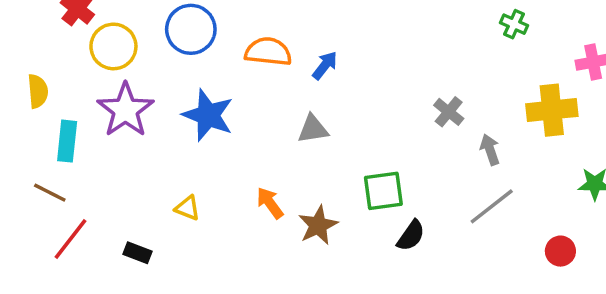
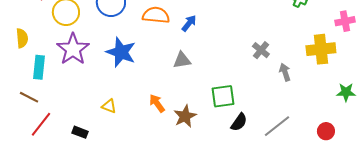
gray line: (492, 206) -> (277, 126), moved

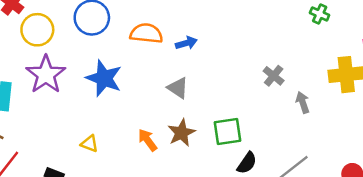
blue arrow: (189, 23) -> (186, 43), turned 36
gray triangle: (182, 60) -> (178, 88), turned 42
brown star: (185, 116) -> (181, 133), moved

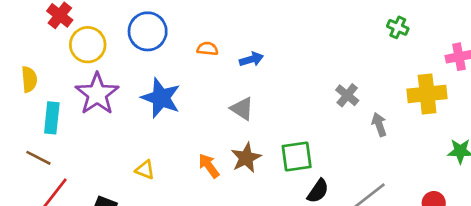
orange semicircle: (146, 33) -> (207, 49), size x0.6

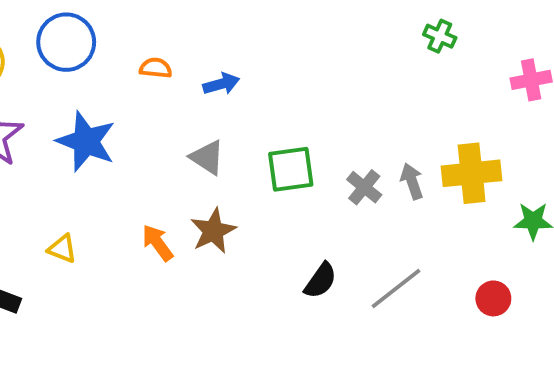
yellow cross: (427, 94) -> (472, 173), moved
gray cross: (347, 95) -> (364, 187), moved
green square: (297, 156) -> (291, 169), moved

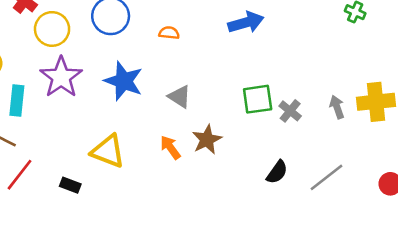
blue arrow: (221, 84) -> (246, 22), moved, size x1.5
gray triangle: (207, 157) -> (180, 97), moved
gray cross: (364, 187) -> (290, 111), moved
yellow triangle: (62, 249) -> (108, 151), size x1.8

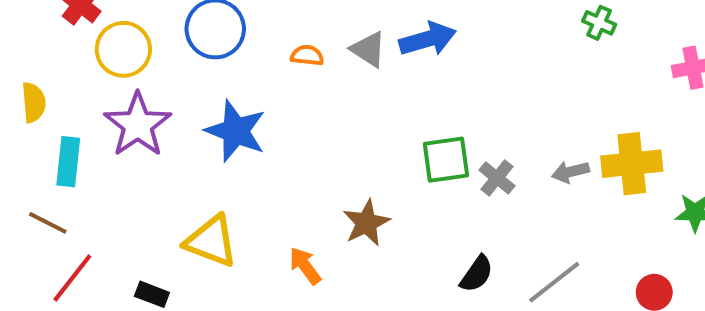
gray triangle: (180, 97) -> (368, 49), moved
gray arrow: (337, 107) -> (571, 172), turned -85
orange arrow: (170, 147) -> (305, 266), moved

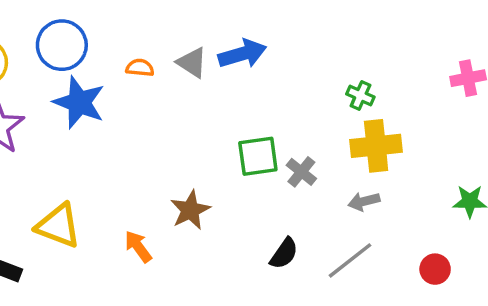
green cross: (599, 23) -> (360, 95), moved
blue star: (236, 131) -> (79, 102), moved
yellow cross: (632, 164) -> (376, 146), moved
gray arrow: (571, 172) -> (364, 201), moved

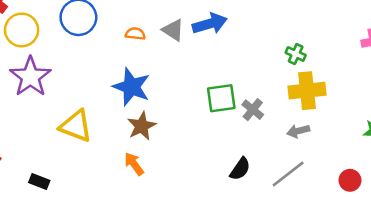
blue star: (79, 102) -> (131, 87), moved
brown star: (190, 210) -> (142, 126), moved
yellow triangle: (58, 226) -> (76, 126), moved

